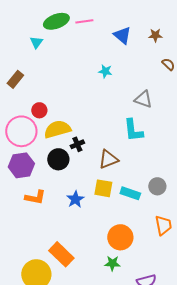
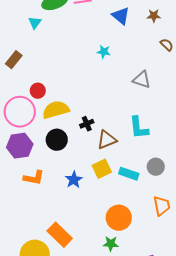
cyan L-shape: (133, 130) -> (139, 128), moved
black cross: (77, 144) -> (87, 124), moved
yellow square: (103, 188) -> (102, 169), turned -36

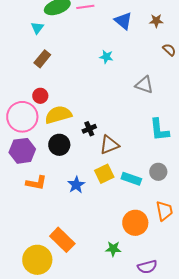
brown rectangle: (14, 60) -> (42, 59), moved
cyan L-shape: (139, 128) -> (159, 130), moved
orange circle: (119, 218) -> (135, 223), moved

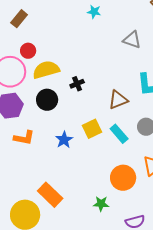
brown rectangle: (42, 59) -> (19, 19), moved
brown triangle: (109, 145) -> (118, 100), moved
cyan rectangle: (131, 179) -> (119, 134), turned 30

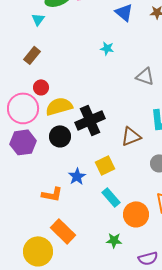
black cross: (77, 84) -> (90, 120), size x2.0
cyan rectangle: (119, 134) -> (111, 197), moved
orange L-shape: (24, 138) -> (52, 194), moved

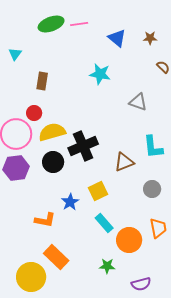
cyan triangle: (38, 19) -> (15, 54), moved
cyan star: (107, 48) -> (100, 74), size x1.5
brown rectangle: (32, 55) -> (42, 81), moved, turned -30

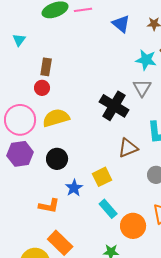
cyan star: (100, 74) -> (146, 60), moved
gray triangle: (138, 102) -> (142, 88), turned 42
red circle: (34, 113) -> (42, 88), moved
black cross: (83, 146) -> (114, 106), moved, turned -36
black circle: (53, 162) -> (57, 159), moved

